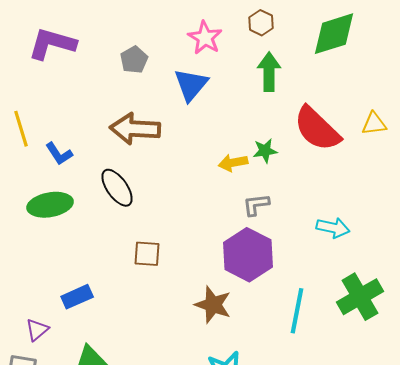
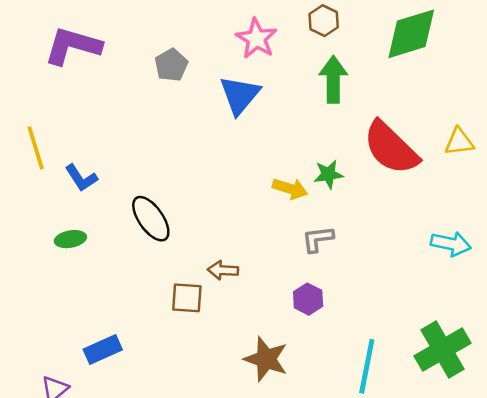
brown arrow: (135, 129) -> (223, 270), moved, size x0.5
yellow arrow: (233, 163) -> (290, 189), turned -152
green ellipse: (50, 205) -> (70, 239), size x0.6
cyan arrow: (333, 228) -> (451, 244), moved
purple hexagon: (248, 255) -> (308, 299), size x0.5

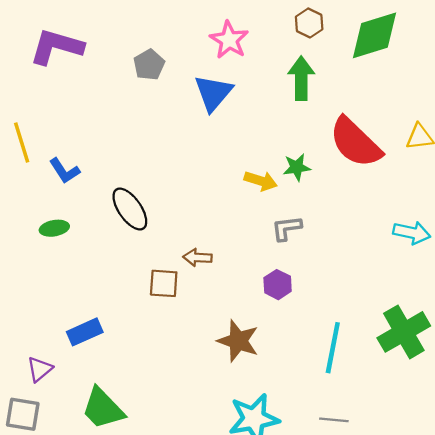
brown hexagon: (324, 21) -> (309, 23), moved

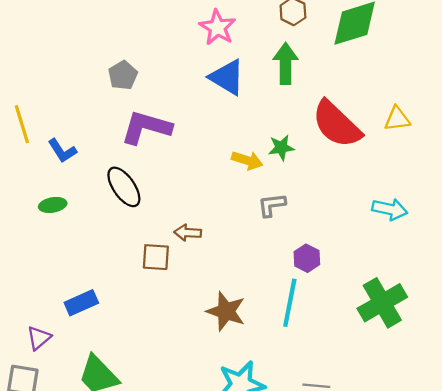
purple L-shape: (57, 47) -> (146, 127), moved
gray pentagon: (149, 65) -> (123, 75), moved
blue triangle: (213, 93) -> (227, 77), moved, turned -39
purple hexagon: (278, 285) -> (307, 258), moved
cyan line: (333, 348) -> (290, 303), moved

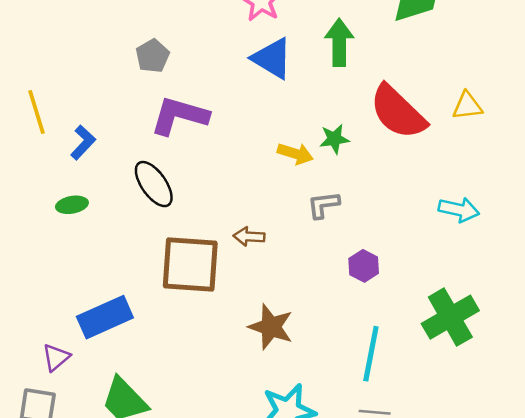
blue L-shape: (62, 151) -> (83, 143), turned -104
brown arrow: (188, 233) -> (249, 237), moved
brown square: (156, 257) -> (190, 265), size x1.8
blue rectangle: (81, 303) -> (105, 317), size x1.4
cyan line: (290, 303) -> (371, 354), moved

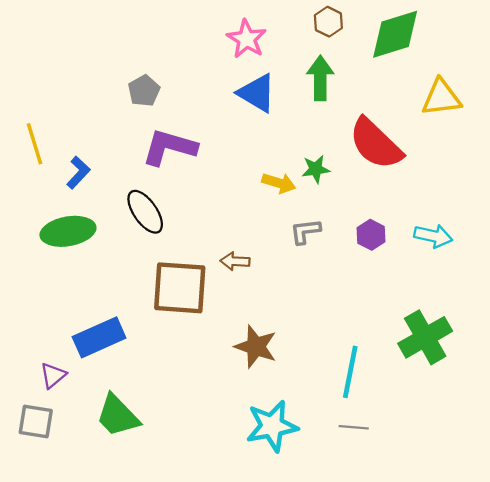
yellow triangle: (467, 106) -> (441, 98), moved, size x1.4
green ellipse: (72, 205) -> (68, 231), size x1.8
purple hexagon: (364, 266) -> (371, 235), moved

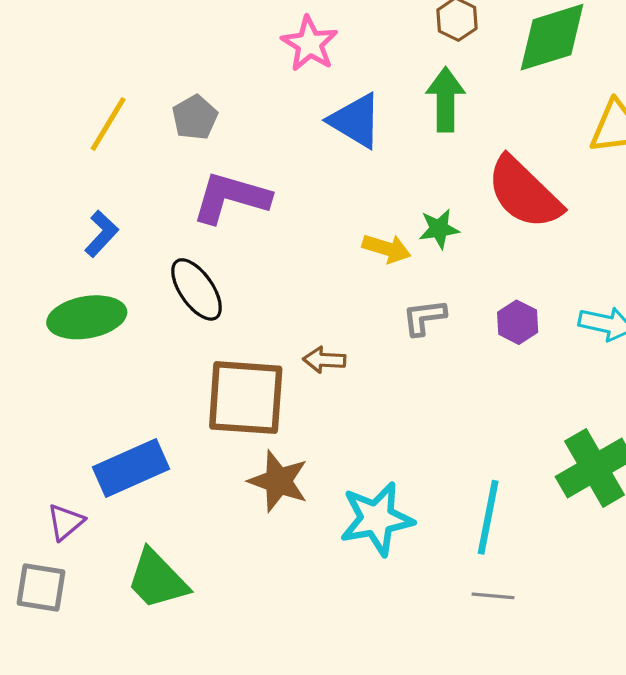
pink star: (247, 39) -> (310, 44), moved
yellow line: (35, 144) -> (108, 124), moved, turned 48
brown star: (256, 347) -> (278, 481), moved
cyan star: (272, 426) -> (377, 519), moved

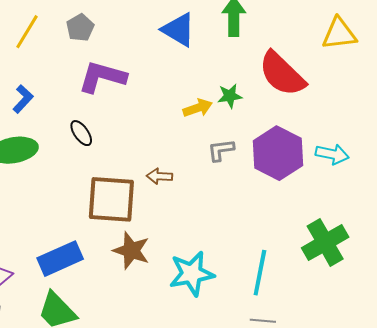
yellow arrow: (387, 249) -> (198, 108), turned -36
black ellipse: (197, 289) -> (81, 133), size x0.7
purple hexagon: (518, 322) -> (278, 153), size x2.0
blue rectangle: (131, 468) -> (60, 259), moved

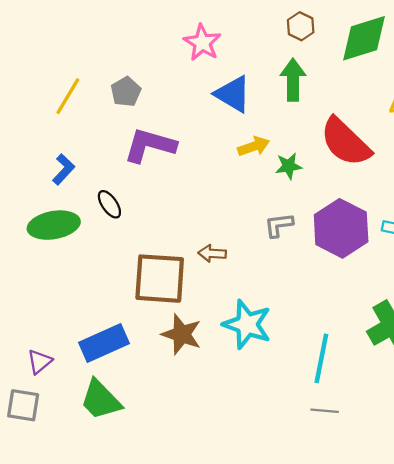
yellow arrow: (198, 108) -> (254, 146), moved
black ellipse: (81, 133) -> (109, 204), moved
cyan star: (192, 274) -> (247, 324), moved, turned 30

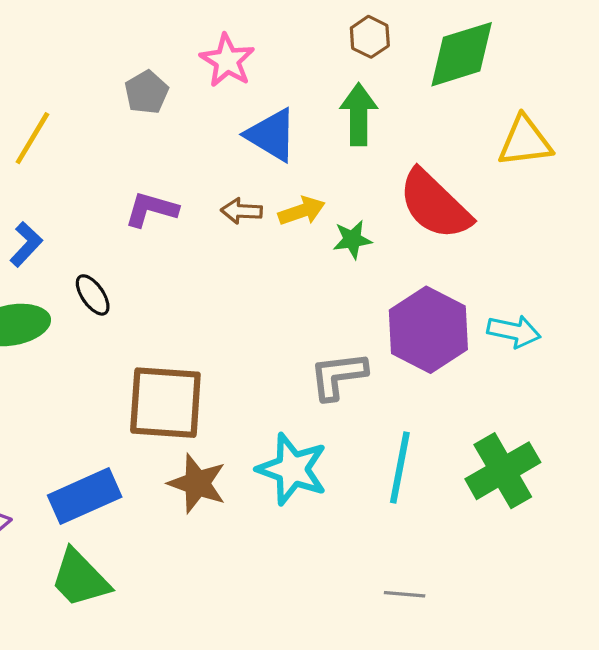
gray pentagon: (126, 92) -> (146, 92), moved
purple L-shape: (150, 145) -> (151, 209), size x0.7
gray L-shape: (279, 225) -> (338, 376), moved, size x1.4
brown arrow: (212, 253) -> (241, 211), moved
cyan line: (321, 358) -> (400, 468), moved

